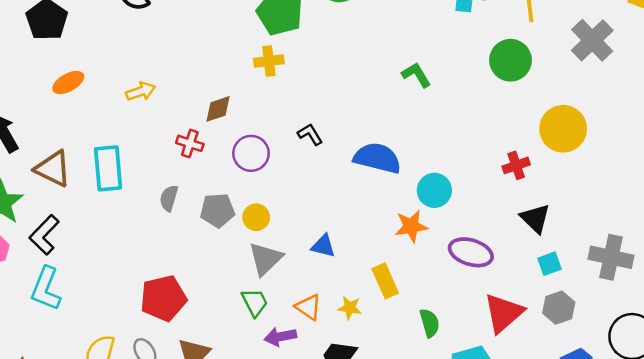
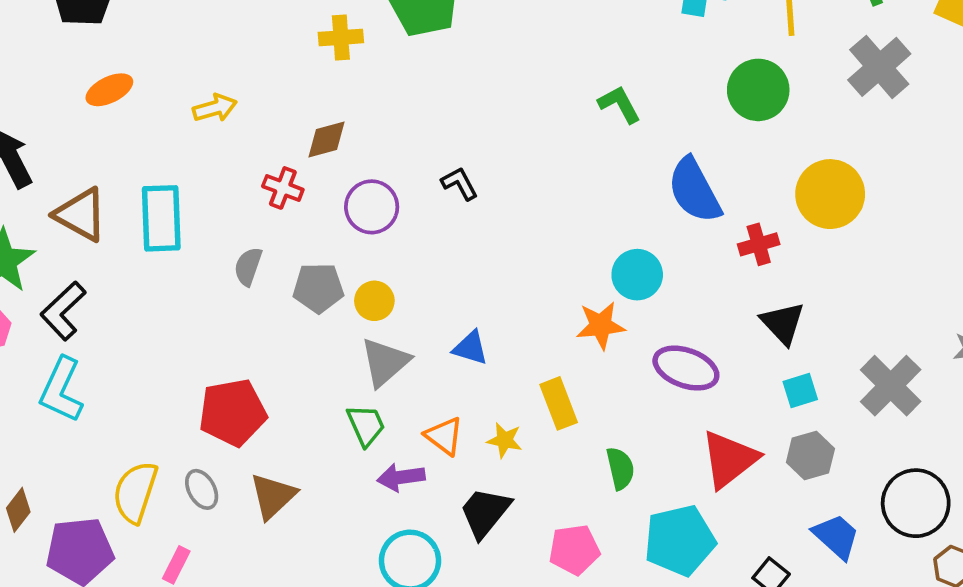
yellow cross: (269, 61) -> (341, 38), moved
blue semicircle: (377, 158) -> (694, 190), moved, turned -135
gray cross: (611, 257) -> (891, 386), turned 30

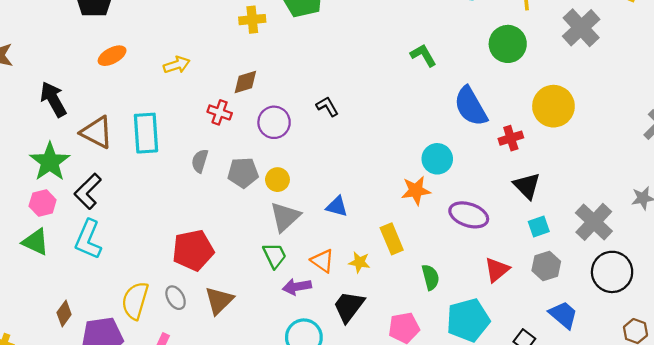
red triangle: (729, 459) -> (497, 270), size x0.7
black circle: (916, 503) -> (612, 272), moved

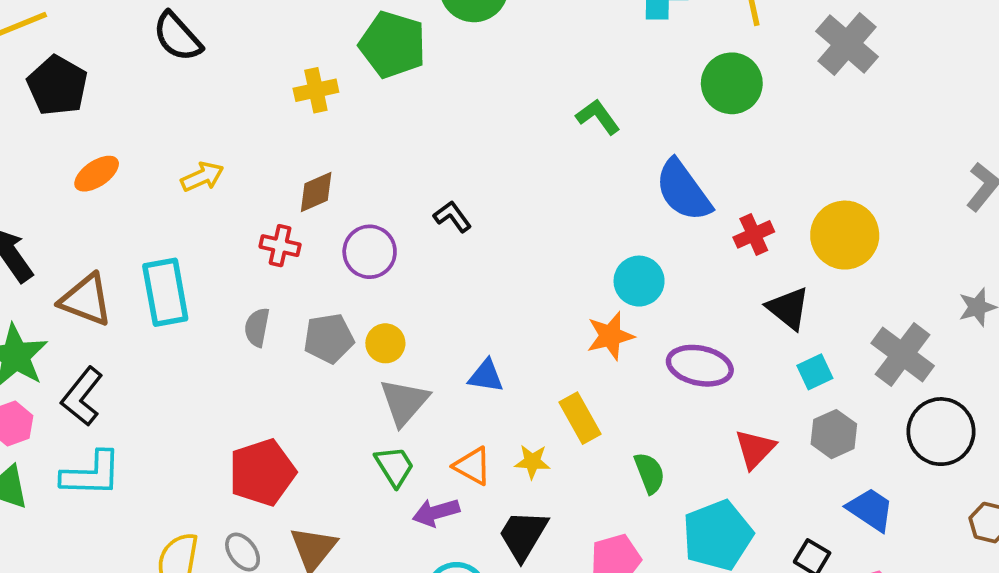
yellow circle: (553, 106) -> (845, 235), moved
cyan L-shape: (88, 239) -> (91, 474), turned -105

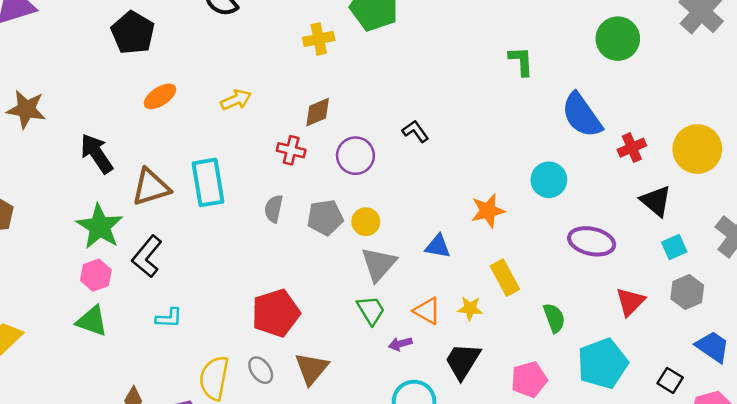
green L-shape: (598, 117) -> (521, 61), turned 32
brown triangle: (86, 300) -> (151, 187), turned -39
orange star: (610, 336) -> (488, 211), moved
cyan L-shape: (91, 474) -> (169, 318), moved, size x0.6
purple arrow: (436, 512) -> (400, 344), size x0.7

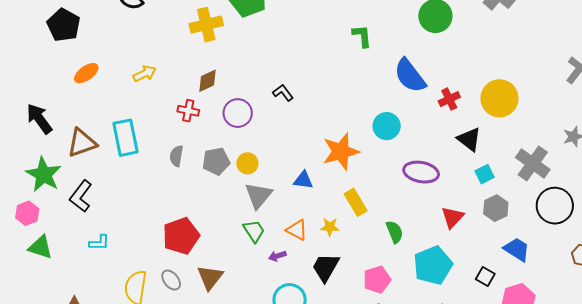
yellow cross: (319, 39) -> (206, 25), size x1.4
orange star: (488, 211) -> (341, 152), size x1.4
pink hexagon: (96, 275) -> (27, 213), moved

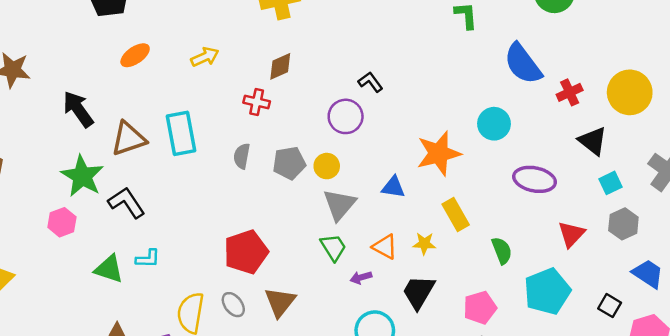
purple circle: (238, 113) -> (346, 116), moved
black L-shape: (81, 196) -> (126, 203), turned 108
green triangle: (40, 247) -> (109, 269), moved

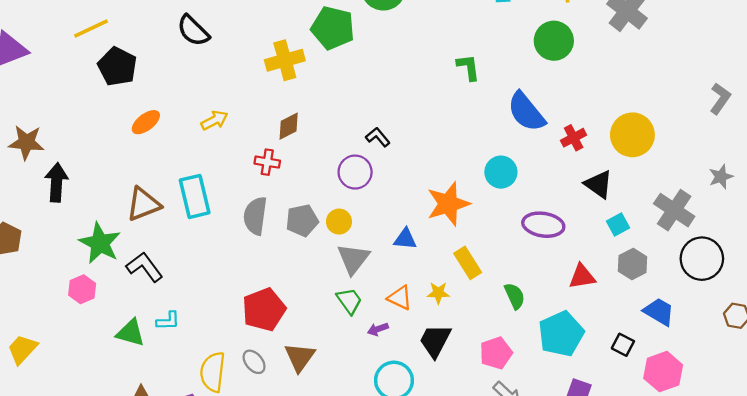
black arrow: (78, 109) -> (56, 182), moved, turned 42
gray semicircle: (242, 156) -> (255, 216), size x1.5
red triangle: (571, 234) -> (582, 277), turned 40

